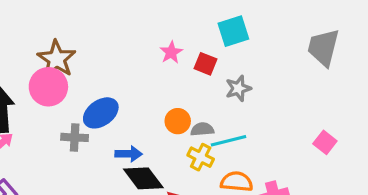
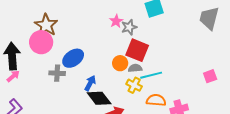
red square: (206, 64) -> (137, 50), moved, size x1.6
gray star: (238, 88) -> (129, 27), moved
pink square: (325, 142) -> (210, 76), turned 32
blue arrow: (129, 154) -> (90, 83), turned -63

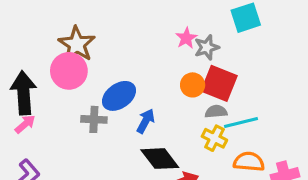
orange circle: (120, 63) -> (193, 85), moved
blue arrow: (90, 83) -> (146, 121), moved

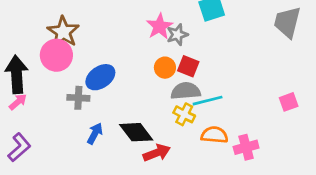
pink star: (186, 38) -> (159, 26), size x1.4
red square: (219, 83) -> (188, 66), size x0.7
gray semicircle: (216, 112) -> (186, 91), size x1.5
blue arrow: (146, 121) -> (95, 134), moved

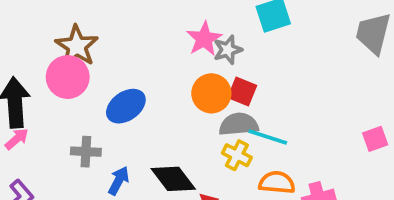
orange circle: (165, 68) -> (211, 93), size x1.4
gray cross: (78, 98) -> (86, 152), moved
cyan line: (208, 101) -> (268, 137), turned 32

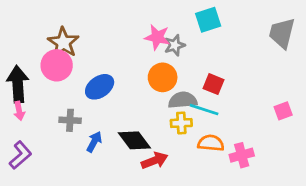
pink star: (204, 39) -> (157, 37), turned -30
red square: (242, 92) -> (213, 84), moved
pink arrow: (17, 139) -> (19, 111), turned 120
yellow cross: (237, 155) -> (181, 123), turned -30

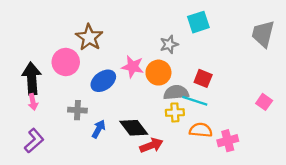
pink star: (157, 37) -> (133, 67), moved
brown star: (63, 43) -> (89, 37), moved
pink square: (283, 111) -> (264, 102), turned -35

